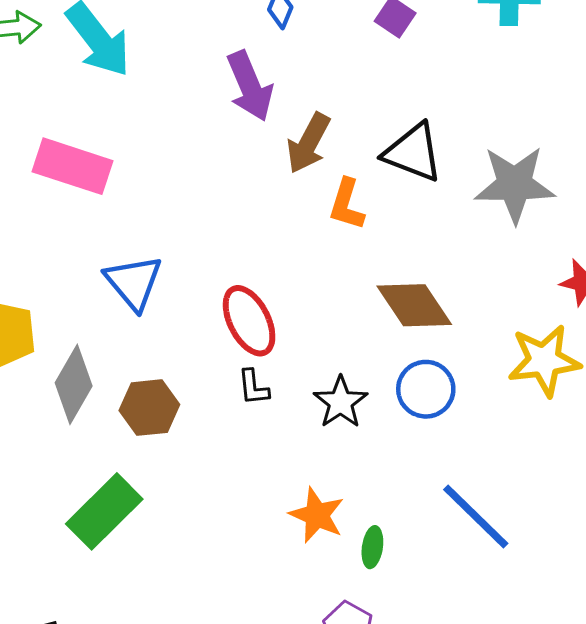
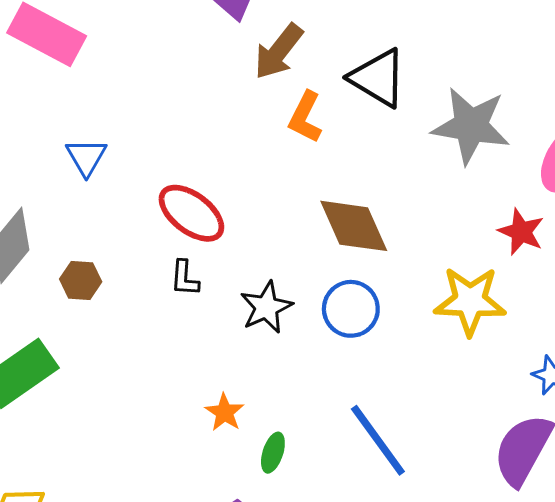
blue triangle: (134, 282) -> (86, 157), size x0.7
red ellipse: (249, 321) -> (191, 213), turned -36
brown hexagon: (149, 408) -> (81, 280), size x0.7
orange star: (317, 515) -> (225, 412), size x0.7

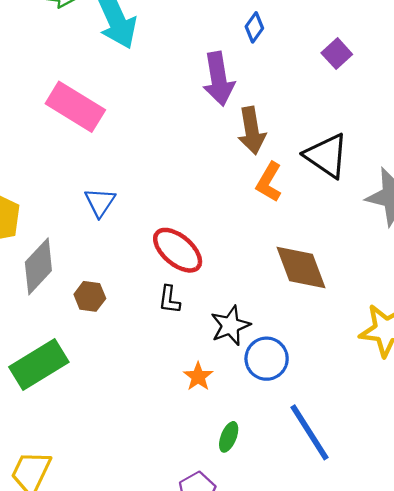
brown arrow: (279, 51) -> (252, 131), turned -51
blue circle: (351, 309) -> (267, 359), moved
orange star: (225, 412) -> (198, 377), moved

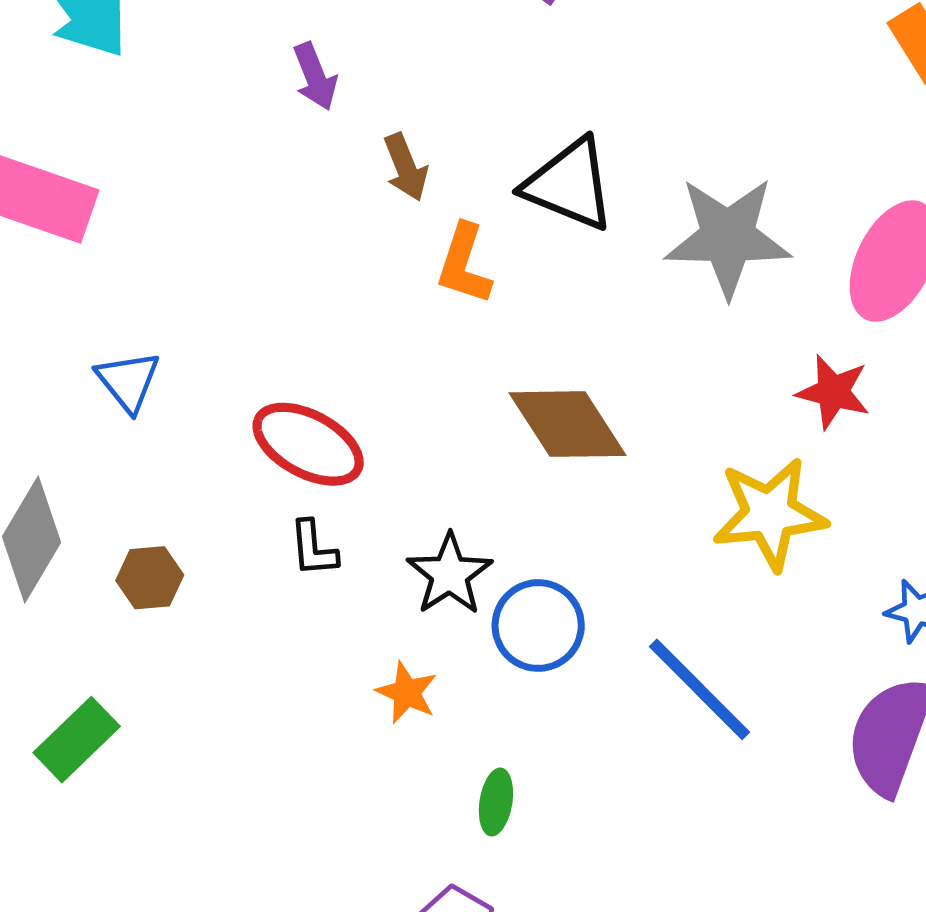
purple arrow: (219, 79) -> (315, 76), size x0.6
brown arrow: (252, 131) -> (406, 167), size x0.7
green rectangle: (39, 365) -> (77, 740), size x0.7
blue line: (309, 432) -> (699, 689), moved

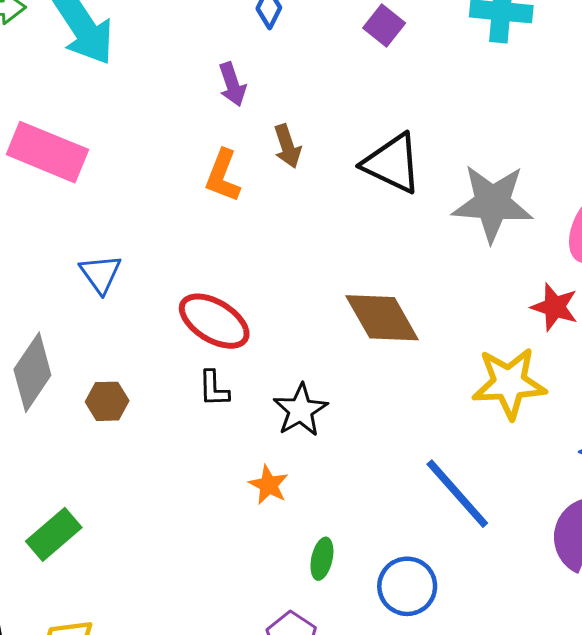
orange L-shape: (464, 264) -> (223, 176), moved
blue circle: (538, 626) -> (407, 586), moved
green rectangle: (77, 740) -> (54, 534), moved

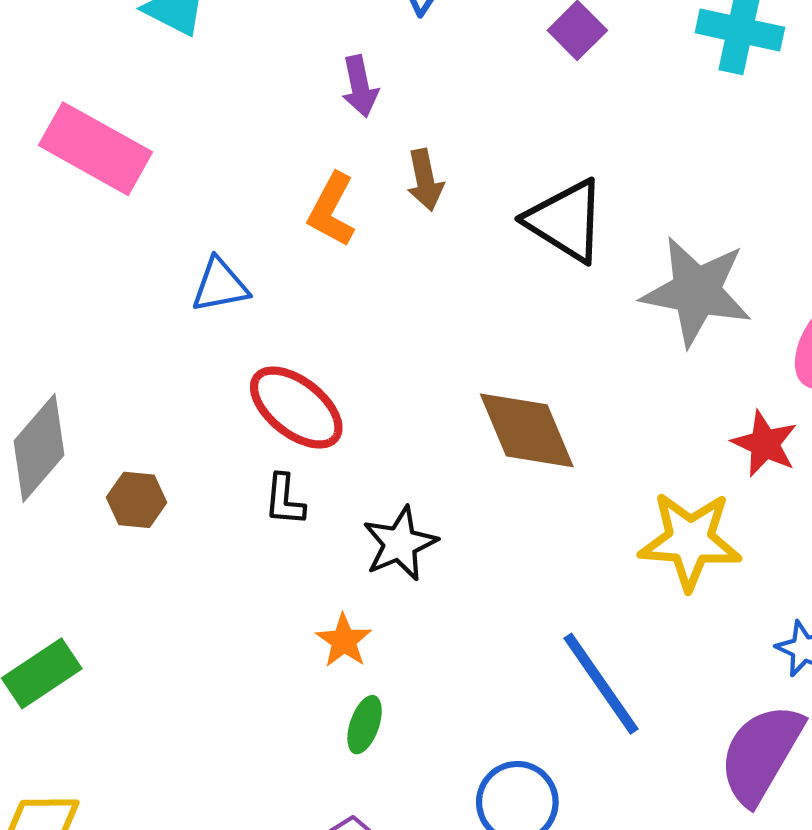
blue triangle: (101, 274) -> (220, 285), moved, turned 48
green ellipse: (322, 559) -> (365, 725), moved

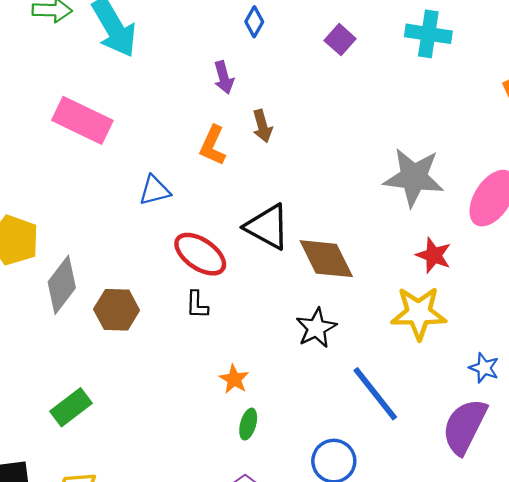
black triangle: (566, 221) -> (267, 227), moved
red star: (765, 444) -> (434, 255), moved
brown hexagon: (137, 500) -> (117, 310), size x1.4
black star: (400, 544) -> (316, 328), moved

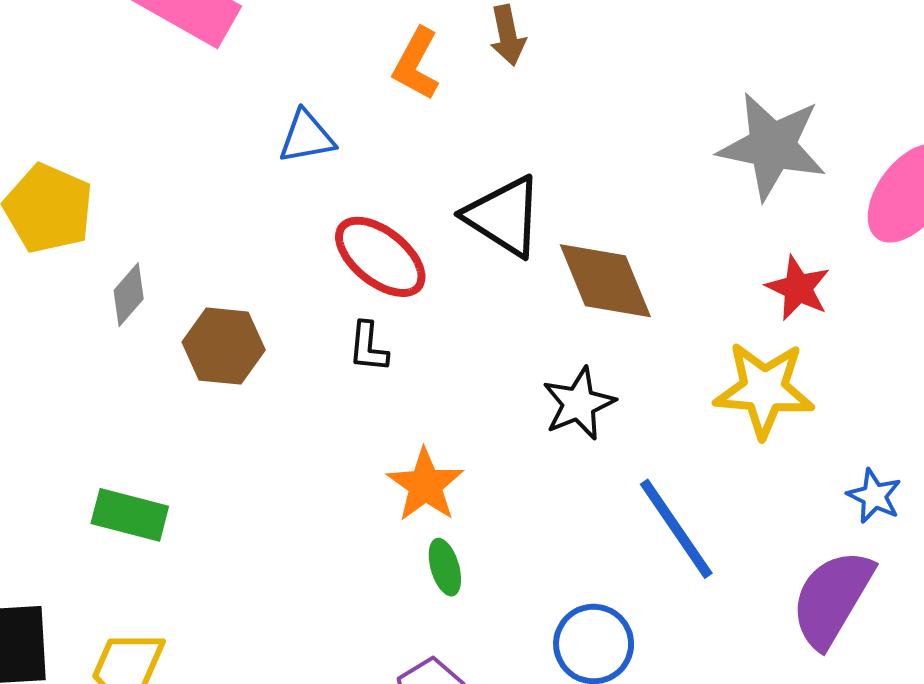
gray diamond: (62, 285) -> (129, 295), size x0.6
orange star: (234, 379) -> (425, 485), size x1.4
green rectangle: (71, 407) -> (130, 515), turned 48
green ellipse: (248, 424) -> (445, 567), turned -36

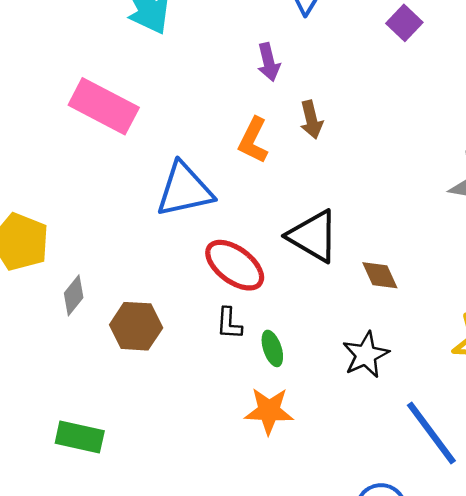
blue triangle: (307, 137) -> (184, 190), size x1.6
brown diamond: (605, 281) -> (380, 275), size x0.6
orange star: (425, 485) -> (269, 411), turned -30
green ellipse: (445, 567) -> (272, 348), moved

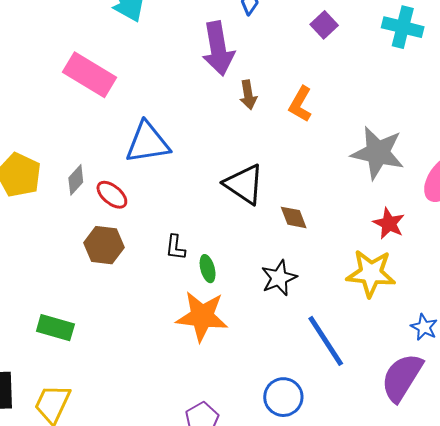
purple arrow: (269, 62) -> (218, 49), size x1.8
orange L-shape: (253, 140) -> (300, 104), moved
red ellipse: (235, 265) -> (112, 195), moved, size x0.7
gray diamond: (74, 295) -> (76, 180), moved
orange star: (269, 411) -> (202, 316), size x1.4

